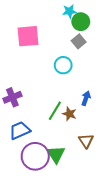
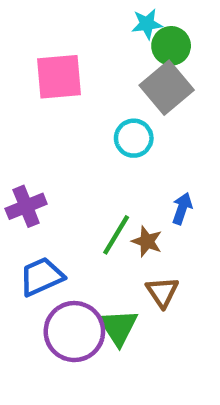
gray square: (79, 41) -> (167, 88), size x1.6
brown triangle: (86, 141) -> (162, 292), moved

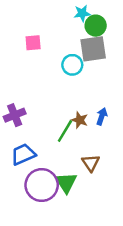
pink square: (59, 77) -> (33, 43), size x0.6
gray square: (167, 88) -> (93, 49), turned 32
cyan circle: (134, 138) -> (72, 65), moved
brown star: (147, 241) -> (80, 120), moved

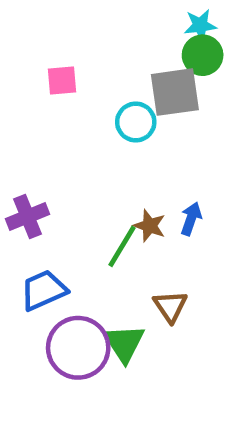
cyan star: (82, 13) -> (200, 25), moved
green circle: (96, 26) -> (203, 55), moved

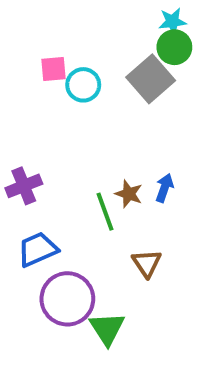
gray square: (175, 92) -> (151, 79), turned -33
cyan circle: (136, 122) -> (83, 85), moved
green line: (122, 246) -> (105, 212), turned -51
green triangle: (124, 343) -> (107, 329), moved

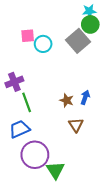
purple cross: (24, 186) -> (14, 82), moved
green line: (105, 212) -> (27, 102), moved
brown triangle: (147, 263) -> (76, 125), moved

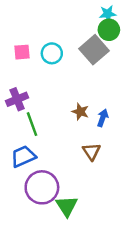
pink square: (28, 36) -> (22, 52), moved
brown star: (67, 100) -> (80, 112), moved

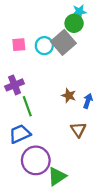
cyan star: (108, 14) -> (79, 12), moved
green circle: (109, 30) -> (74, 23), moved
gray square: (94, 50) -> (63, 42), moved
green triangle: (67, 206) -> (57, 176), turned 30

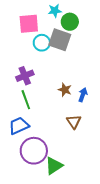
cyan star: (79, 12) -> (55, 11), moved
gray square: (63, 42) -> (60, 40), turned -30
pink square: (19, 45) -> (29, 24), moved, size x1.5
purple cross: (15, 85) -> (25, 76), moved

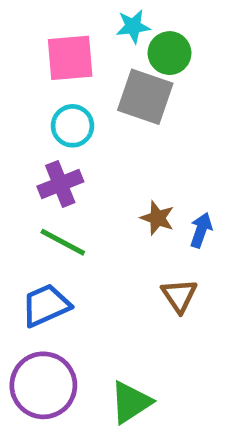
cyan circle: (42, 43) -> (72, 126), moved
green line: (26, 100) -> (63, 242), turned -42
purple circle: (34, 151) -> (43, 385), moved

